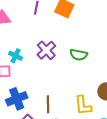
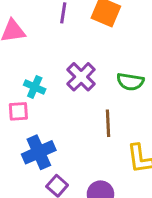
brown line: (48, 104) -> (108, 123), moved

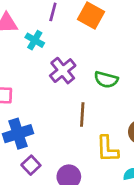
cyan cross: (35, 87) -> (35, 40), moved

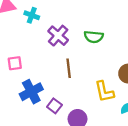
brown line: (82, 114) -> (69, 68), moved
purple square: (31, 165) -> (54, 106), moved

